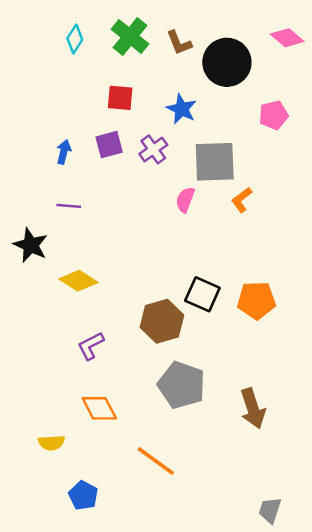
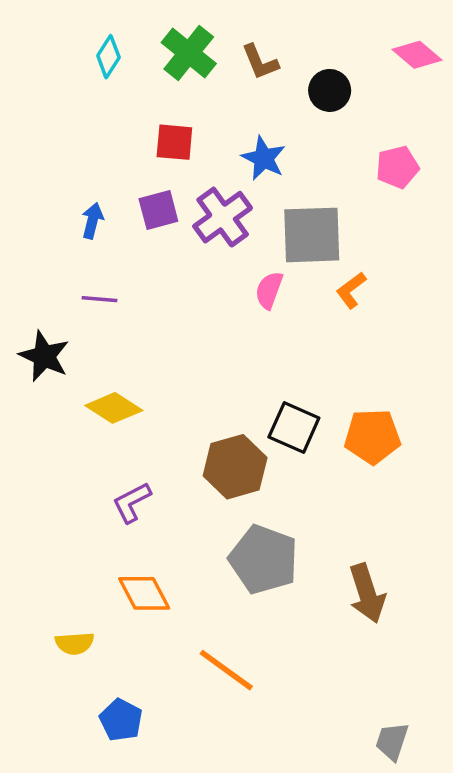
black circle: (227, 62) -> (330, 90), size x0.6
purple cross: (153, 149) -> (223, 217), size x1.4

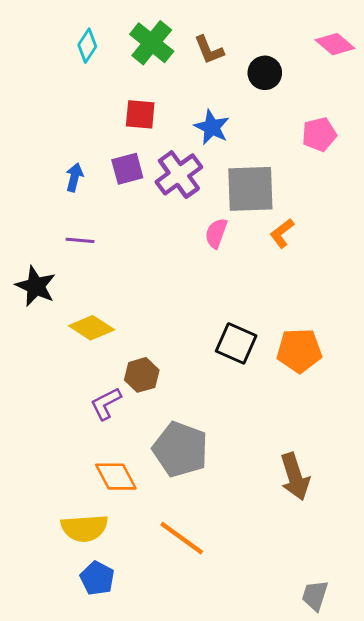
brown hexagon: (235, 467) -> (142, 375), moved, size x0.7
gray pentagon: (264, 559) -> (180, 449), moved
yellow semicircle: (75, 643) -> (84, 528), moved, size x1.5

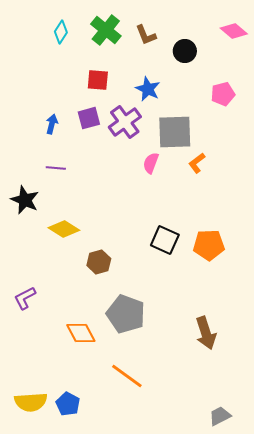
purple L-shape: (106, 404) -> (25, 298), moved
yellow semicircle: (84, 528) -> (31, 402), moved
gray trapezoid: (315, 595) -> (220, 416), turned 45

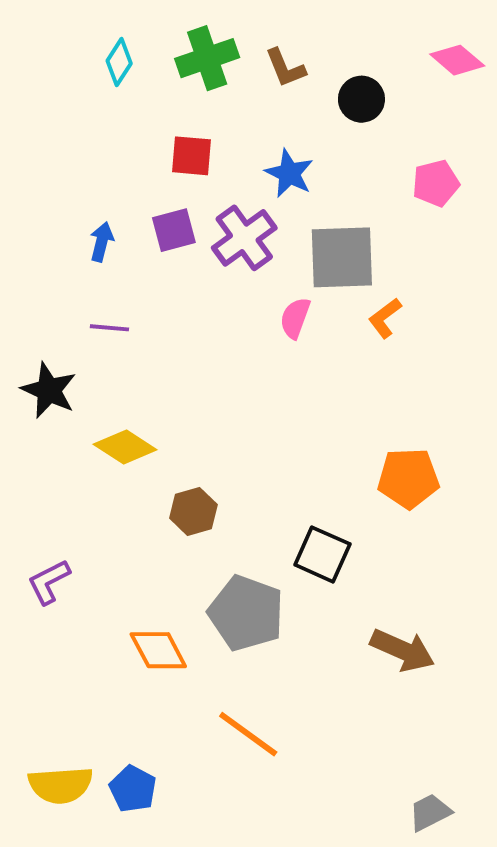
green cross: (106, 30) -> (207, 58), turned 32
black square: (165, 240) -> (322, 554), moved
brown arrow: (206, 333) -> (403, 650), turned -48

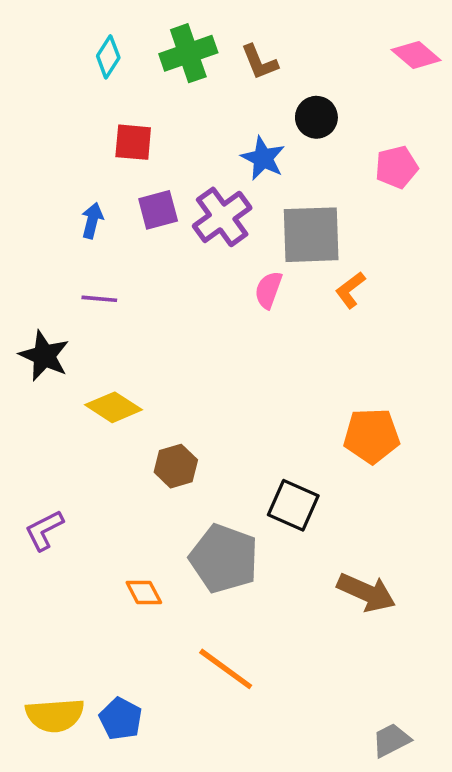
black circle: (361, 99) -> (316, 117), moved
red square: (191, 156) -> (133, 142), moved
orange diamond: (158, 650) -> (144, 592), size x0.7

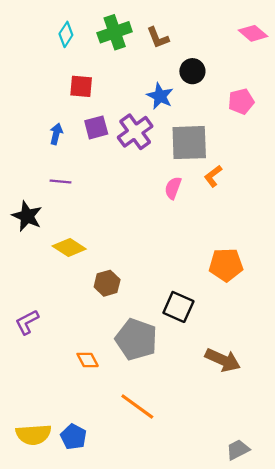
pink semicircle: (268, 290) -> (173, 188), moved

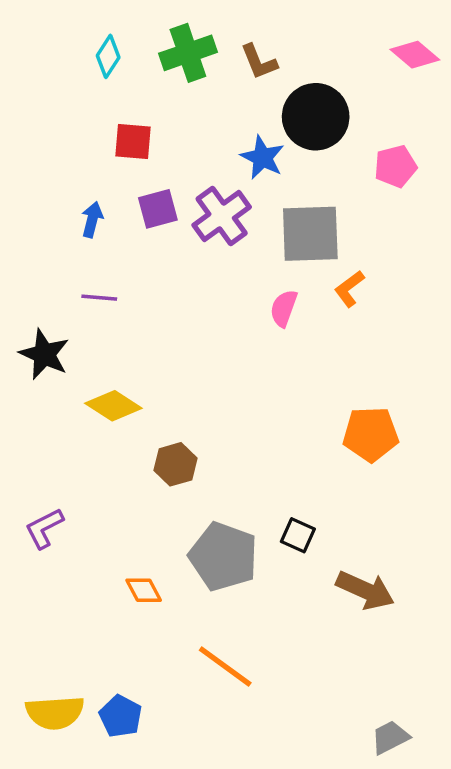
black circle: (192, 71) -> (316, 117), size x1.6
black square: (178, 307) -> (298, 535), moved, size x0.7

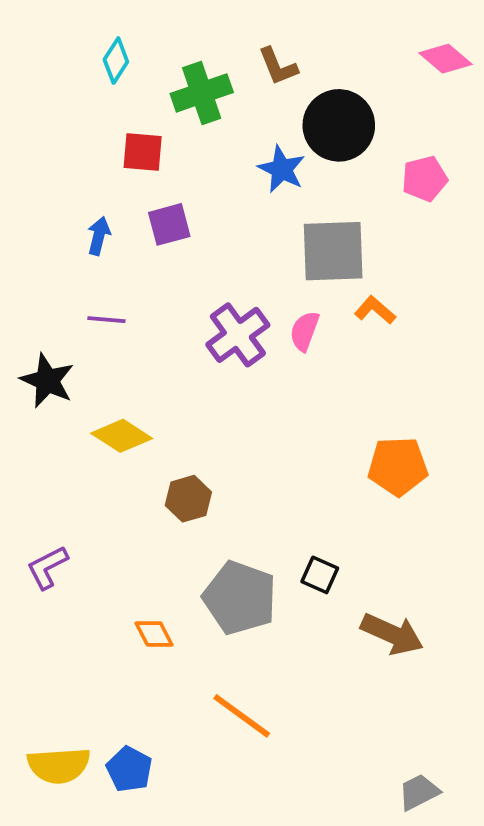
green cross: (188, 53) -> (202, 93), moved
purple cross: (222, 216) -> (238, 335), moved
orange L-shape: (349, 289) -> (375, 310), turned 78

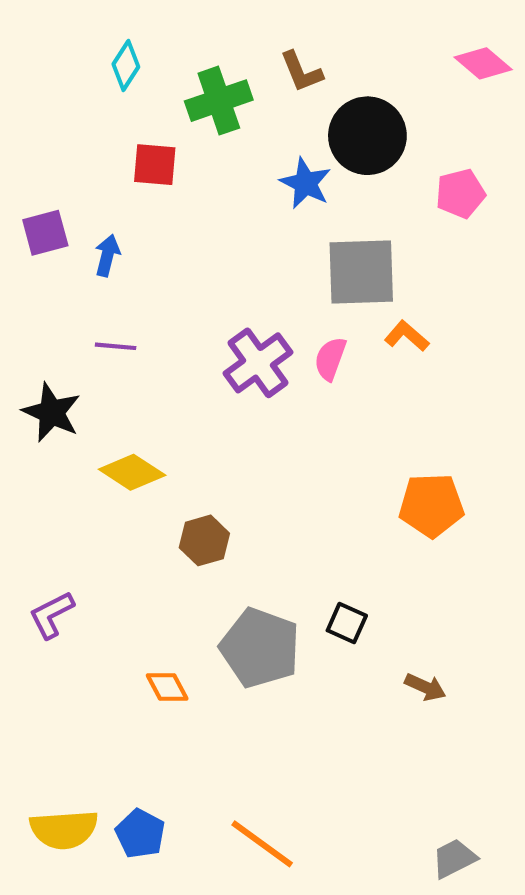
purple square: (169, 224) -> (45, 233), moved
brown arrow: (392, 634) -> (425, 687), size x0.6
orange line: (242, 716) -> (262, 844), moved

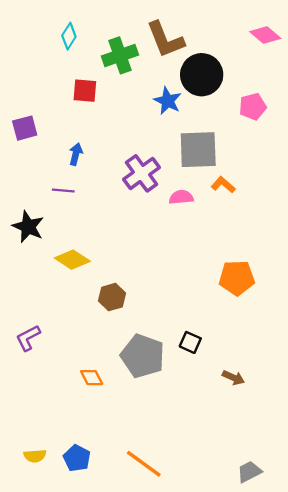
brown L-shape: (301, 72) -> (165, 40), size x1.6
blue arrow: (107, 255) -> (76, 154), moved
pink semicircle: (330, 359) -> (181, 197), turned 65
purple cross: (258, 363) -> (142, 173), moved
yellow semicircle: (64, 830) -> (35, 456), size x0.6

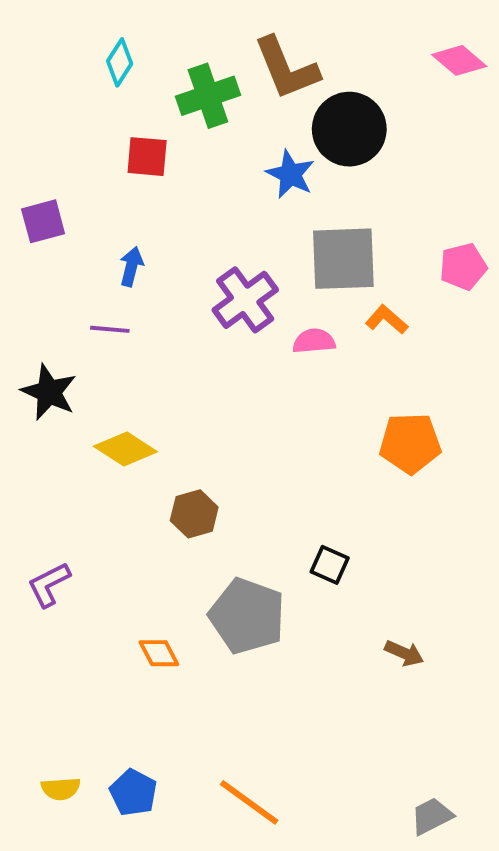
pink pentagon: (253, 106) -> (463, 266), moved
orange pentagon: (237, 278) -> (410, 443), moved
black square: (190, 342) -> (330, 565), moved

